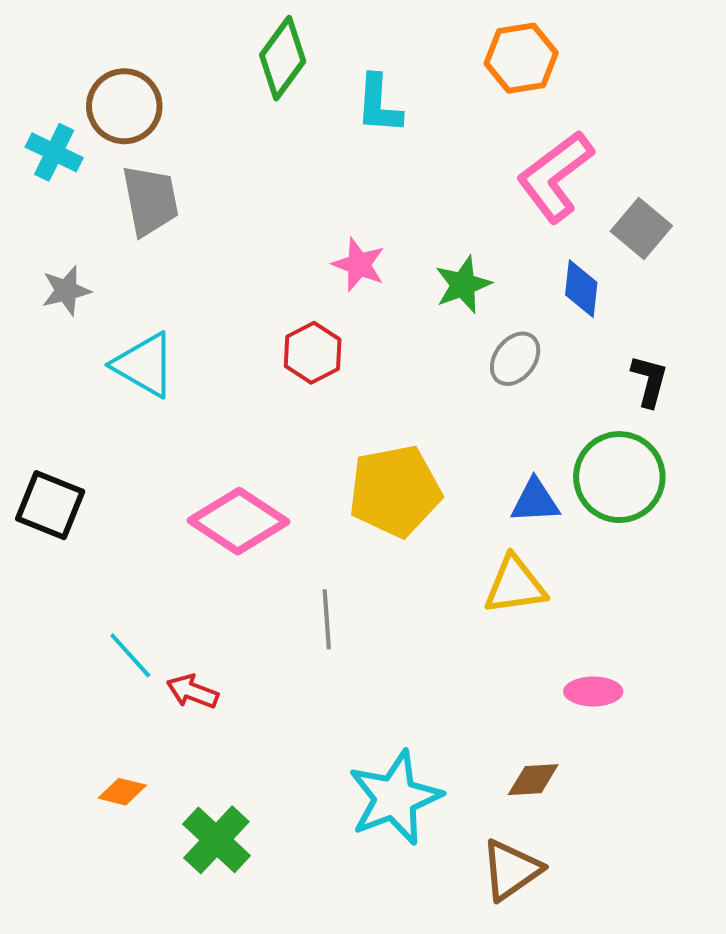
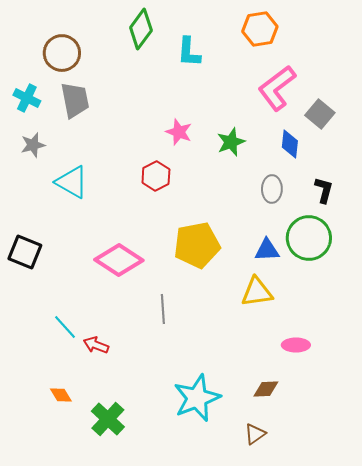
cyan cross: (54, 152) -> (27, 98), moved
gray ellipse: (515, 359) -> (272, 189), moved, turned -36
orange diamond: (122, 792) -> (61, 395), turned 45
brown triangle: (511, 870) -> (255, 434), size x0.7

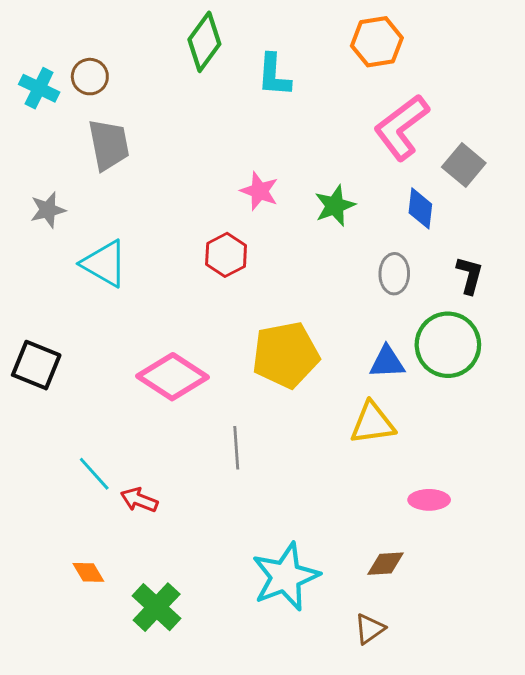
brown circle: (62, 53) -> (90, 77), size x0.7
cyan cross: (27, 98) -> (39, 88), moved

